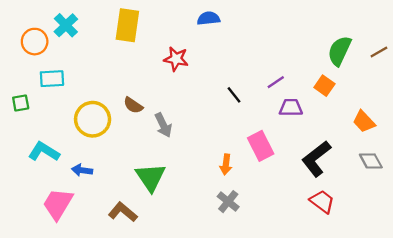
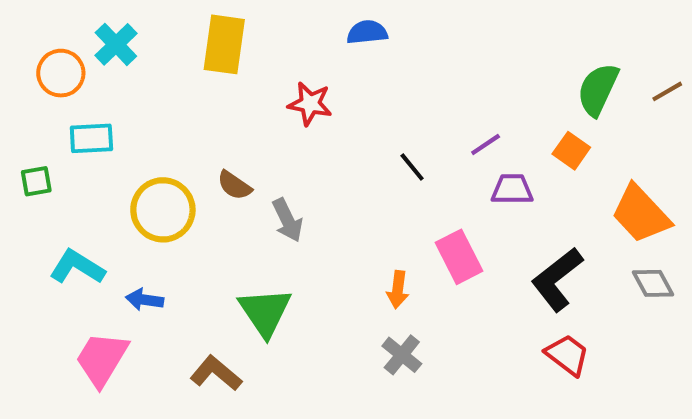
orange trapezoid: (364, 122) -> (641, 214), size x1.5

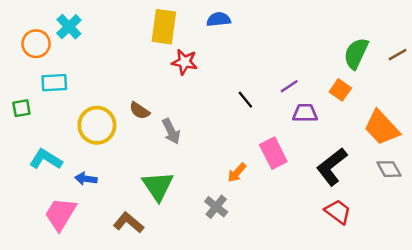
yellow rectangle: (224, 44) -> (164, 27), moved
orange arrow: (398, 290) -> (237, 173), turned 35
gray cross: (402, 355) -> (216, 207), moved

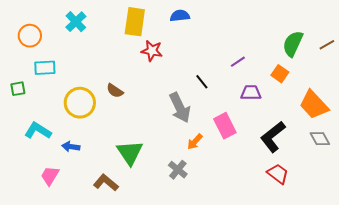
cyan cross: (69, 27) -> (76, 22), moved
purple line: (289, 86) -> (238, 62), moved
gray arrow: (171, 131) -> (180, 108), moved, size x1.4
pink trapezoid: (60, 214) -> (50, 176), size x0.7

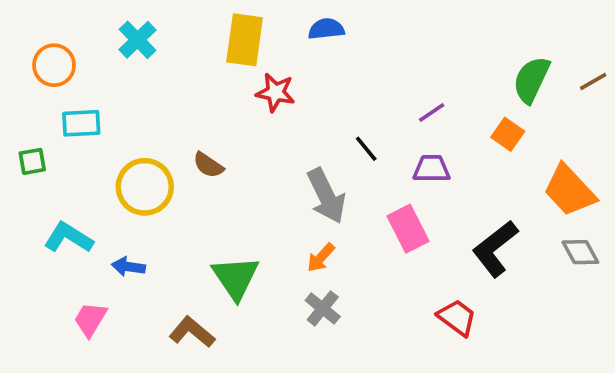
purple trapezoid: (251, 93) -> (432, 169), moved
orange arrow: (195, 142) -> (321, 258), moved
red trapezoid: (278, 174) -> (457, 318), moved

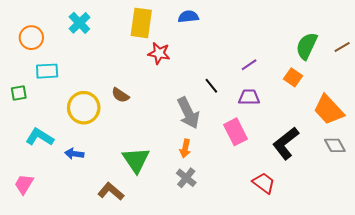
orange arrow: (321, 258) -> (185, 149), turned -30
pink trapezoid: (90, 319) -> (24, 184), moved

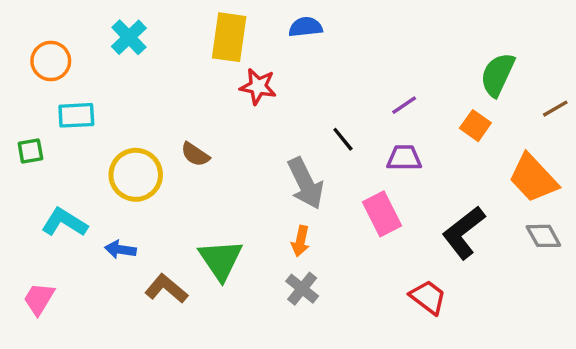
brown line: (342, 47) -> (555, 109), moved
brown L-shape: (111, 191) -> (166, 289), moved

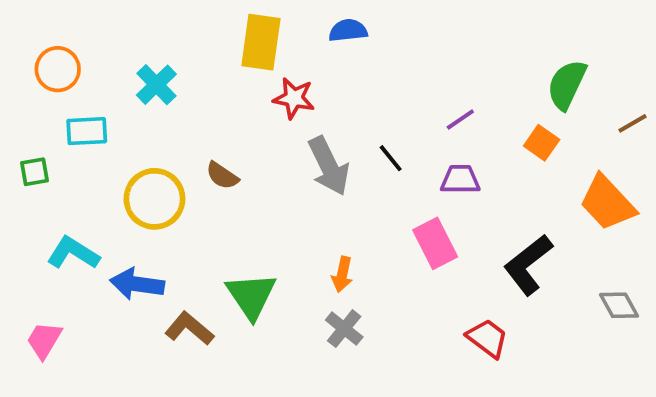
cyan cross: (129, 37) -> (156, 85), moved
gray arrow: (306, 183) -> (329, 166), moved
gray diamond: (543, 236) -> (619, 305), moved
blue arrow: (120, 250) -> (137, 284), size x1.5

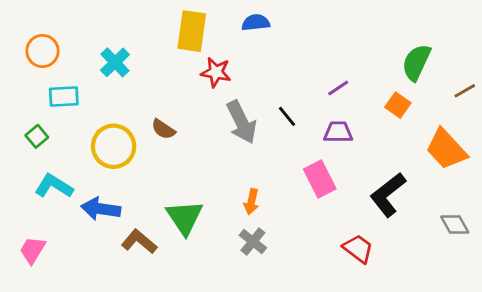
green square: (34, 172) -> (37, 136), moved, turned -30

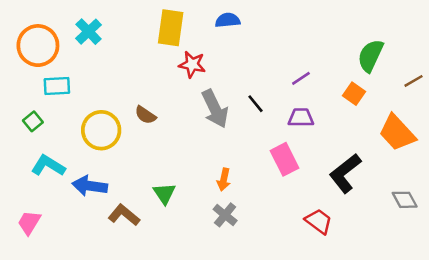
orange circle: (42, 51) -> (38, 46), size x1.4
cyan cross: (115, 62) -> (89, 32), moved
green triangle: (185, 217) -> (164, 193), size x0.7

